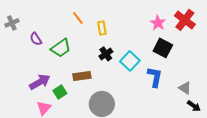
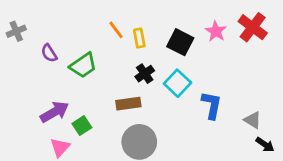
orange line: (78, 18) -> (116, 30), moved
black square: (163, 48) -> (180, 42), moved
brown rectangle: (82, 76) -> (128, 104), moved

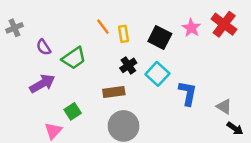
purple arrow: (55, 112) -> (42, 84), moved

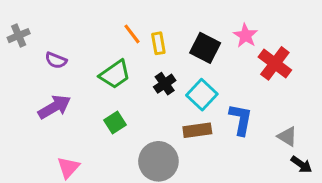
red cross: (224, 24) -> (275, 63), moved
purple semicircle: (44, 47) -> (56, 60), turned -35
green trapezoid: (74, 58) -> (115, 74), moved
brown rectangle: (114, 92) -> (197, 130), moved
green square: (73, 111) -> (115, 123), moved

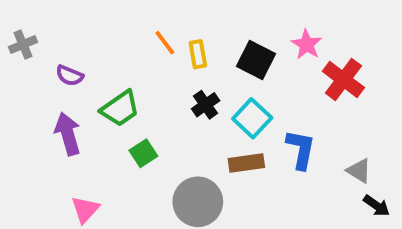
green trapezoid: (115, 74) -> (120, 109), moved
purple arrow: (54, 107) -> (68, 134), turned -76

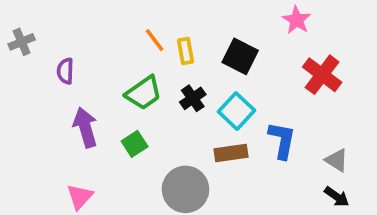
pink star: (307, 45) -> (297, 20), moved
purple semicircle: (70, 76) -> (65, 71), turned 70
green trapezoid: (120, 109) -> (144, 93), moved
purple arrow: (68, 134) -> (85, 127), moved
black arrow: (376, 206) -> (337, 197), moved

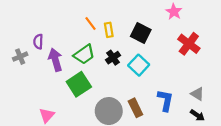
gray cross: (22, 42) -> (20, 57), moved
purple arrow: (85, 127) -> (55, 60), moved
blue L-shape: (282, 140) -> (165, 100), moved
green square: (135, 144) -> (79, 84), size x1.6
brown rectangle: (231, 153) -> (135, 108), moved, turned 72

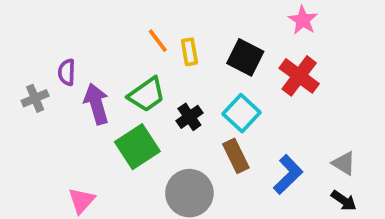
red cross: (189, 44) -> (299, 76), moved
black cross: (113, 58) -> (189, 117), moved
blue L-shape: (165, 100) -> (288, 175), turned 35
brown rectangle: (135, 108) -> (236, 156), moved

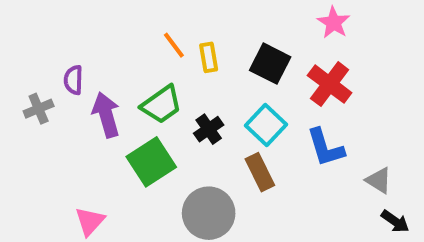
blue L-shape: (288, 175) -> (325, 148), moved, turned 117
black arrow: (344, 201) -> (395, 221), moved

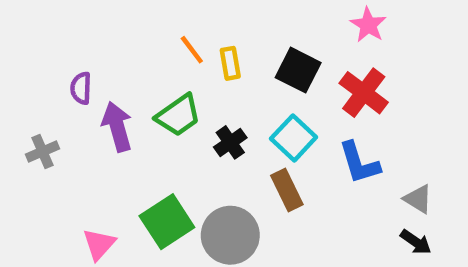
gray cross: (39, 109) -> (43, 152), moved
green square: (151, 162) -> (167, 222), moved
black arrow: (395, 221) -> (416, 242), moved

